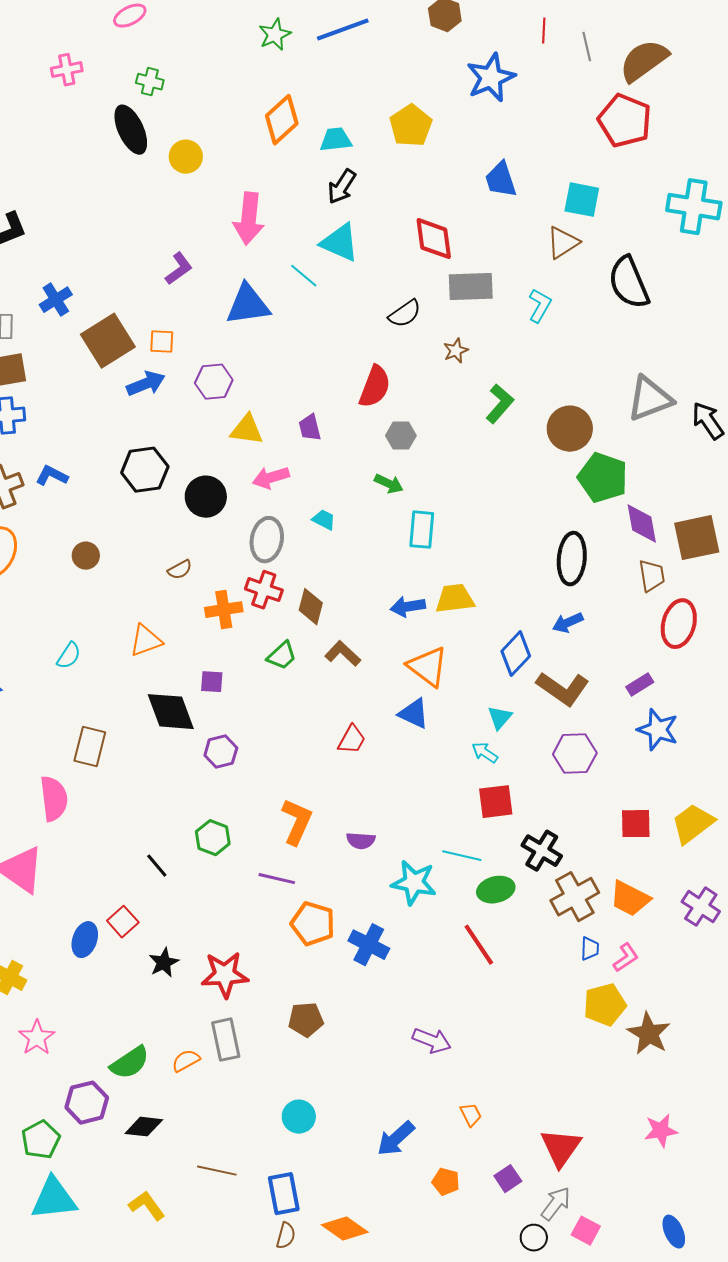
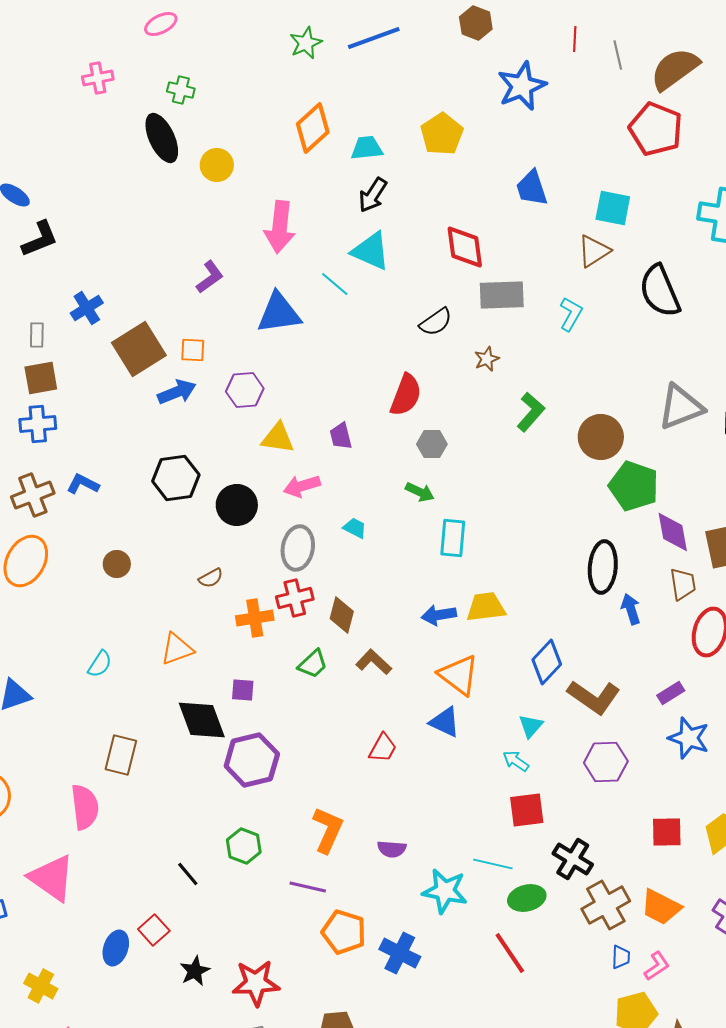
red cross: (264, 590) -> (295, 598), turned -33
blue arrow: (568, 623) -> (631, 609), moved, turned 96
purple hexagon: (221, 752) -> (252, 760), size x1.6

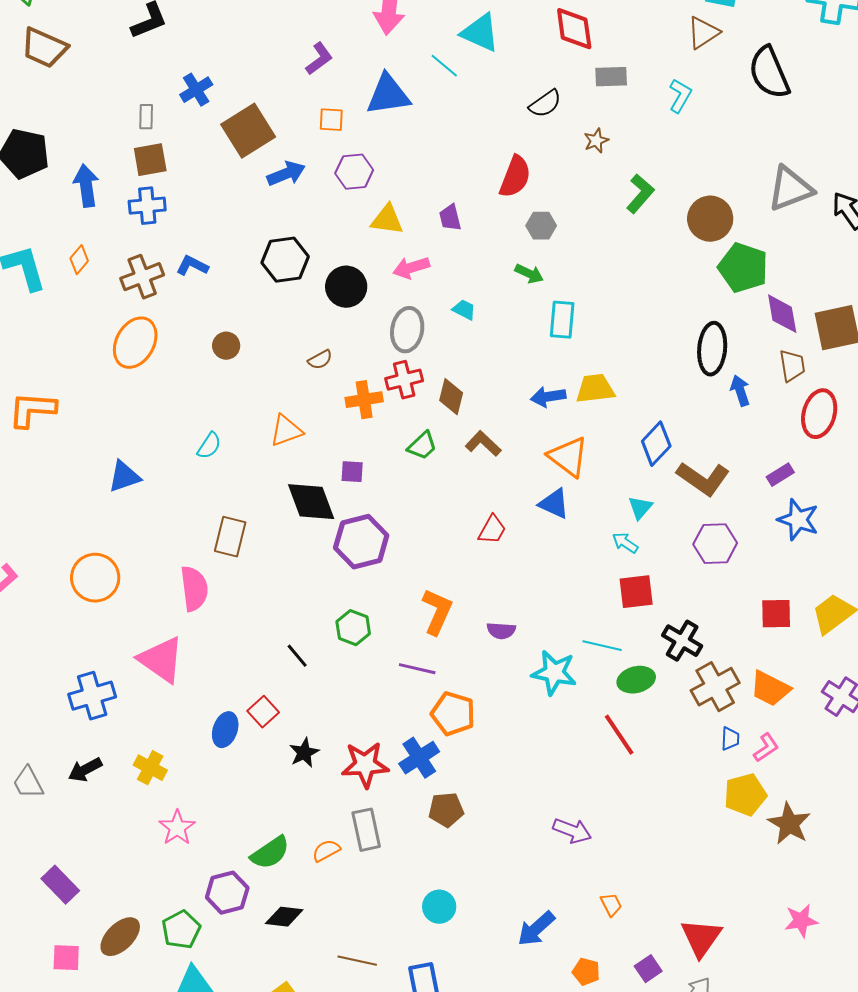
gray rectangle: (502, 295) -> (611, 77), size x0.7
orange square: (193, 350) -> (331, 120), moved
blue cross: (400, 953) -> (419, 758), moved, turned 30

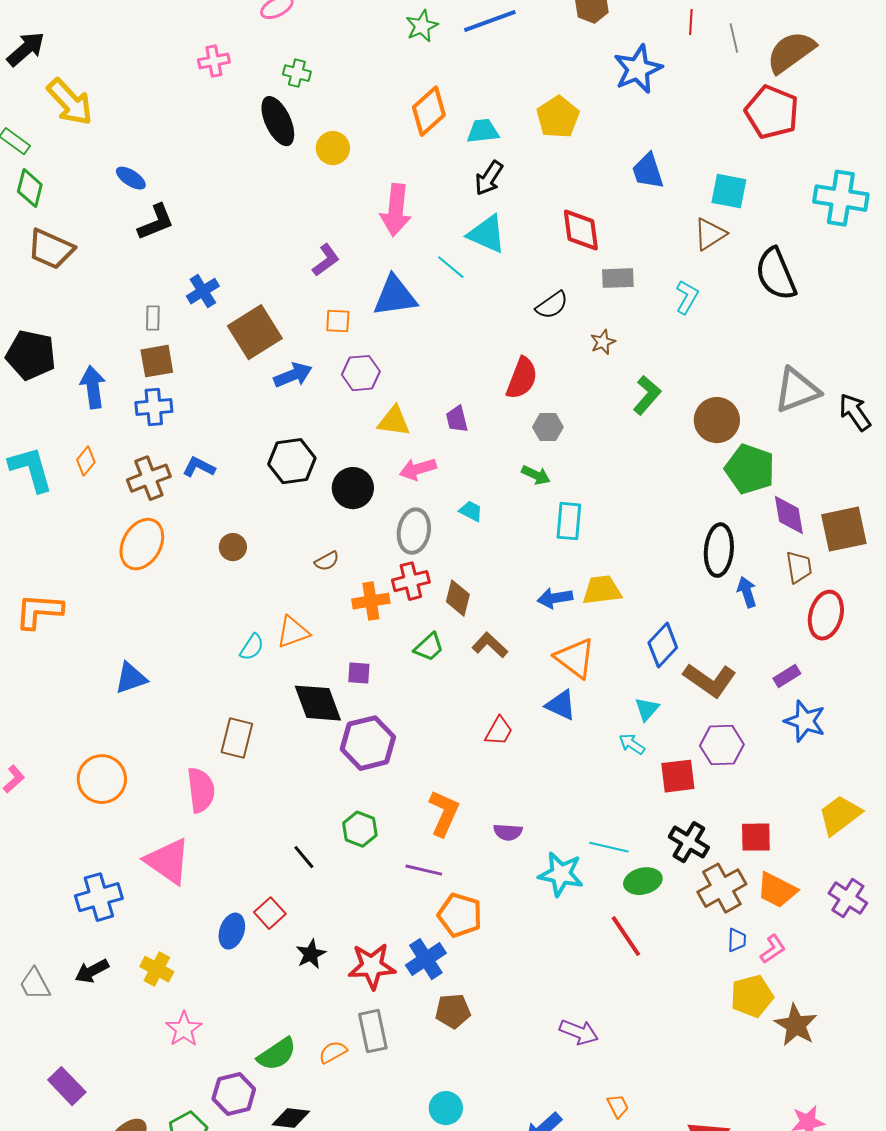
cyan semicircle: (209, 446) -> (252, 647), moved
red square: (636, 592) -> (678, 776), moved
red square: (776, 614) -> (756, 837), moved

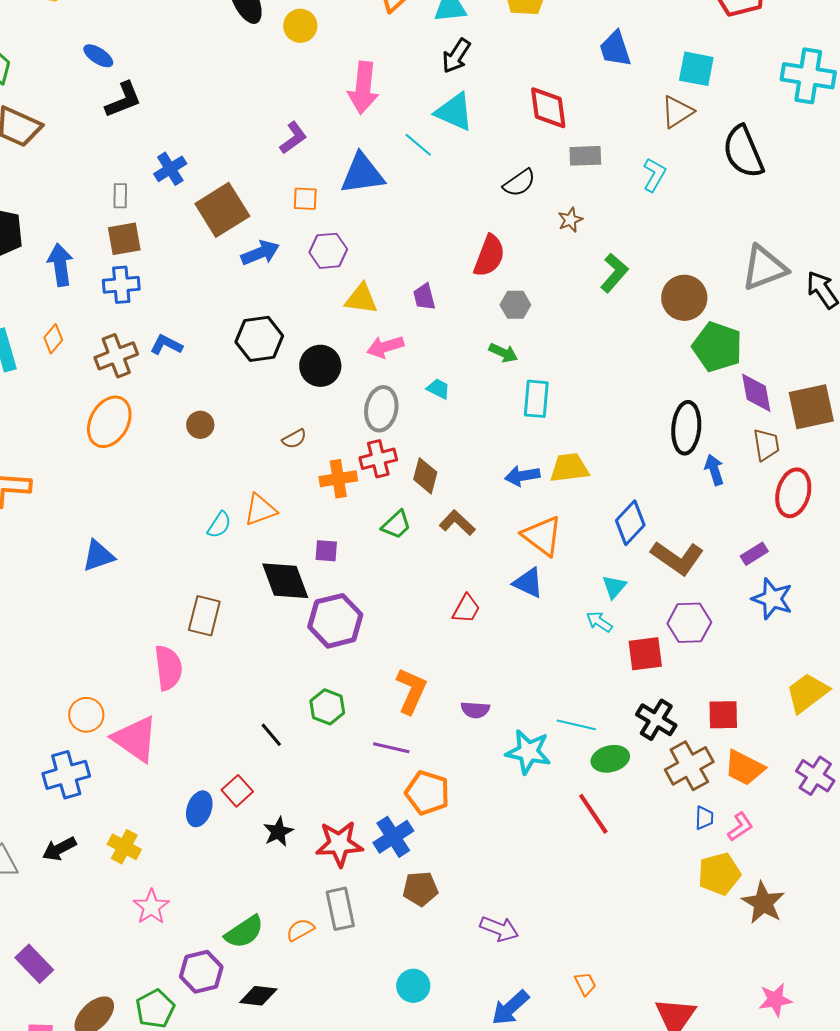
orange circle: (102, 779) -> (86, 715), moved, size x0.7
purple arrow: (579, 1032) -> (499, 929), moved

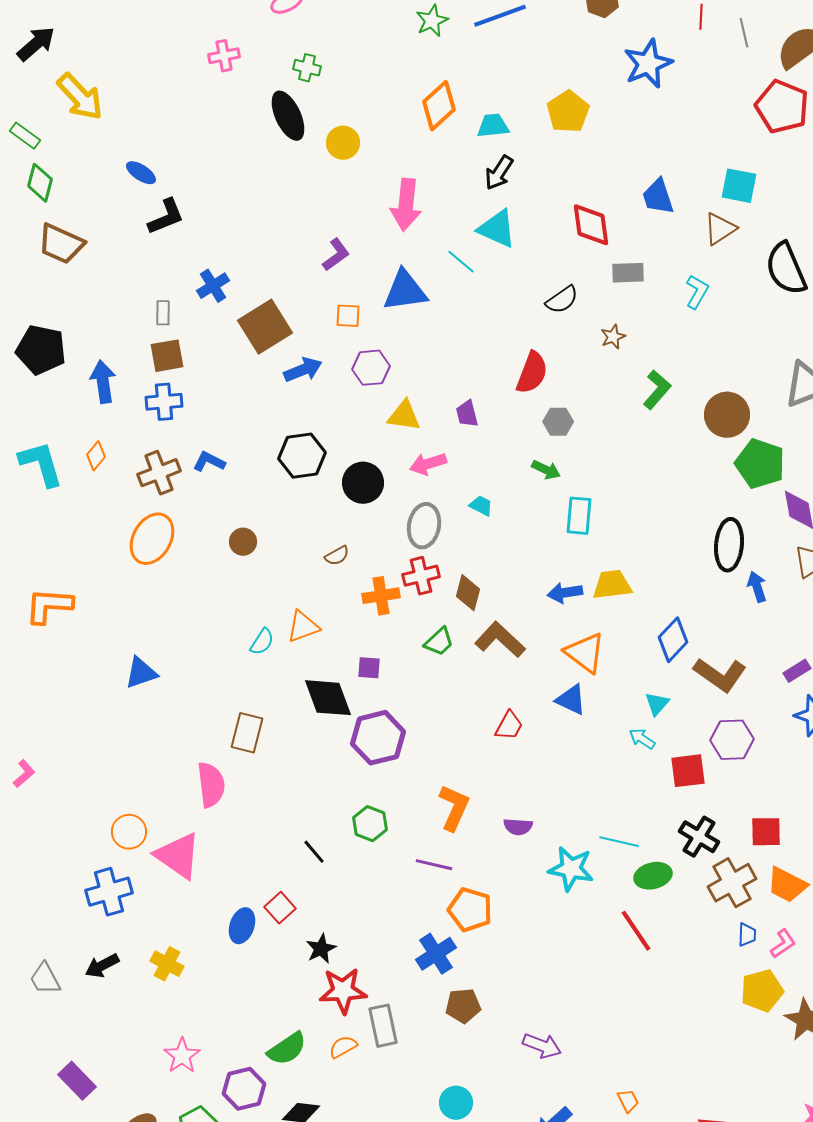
blue trapezoid: (615, 49) -> (658, 197), moved
brown L-shape: (457, 523) -> (500, 640), size x1.4
red star: (339, 844) -> (343, 991), moved
pink star: (151, 907) -> (182, 1056), moved

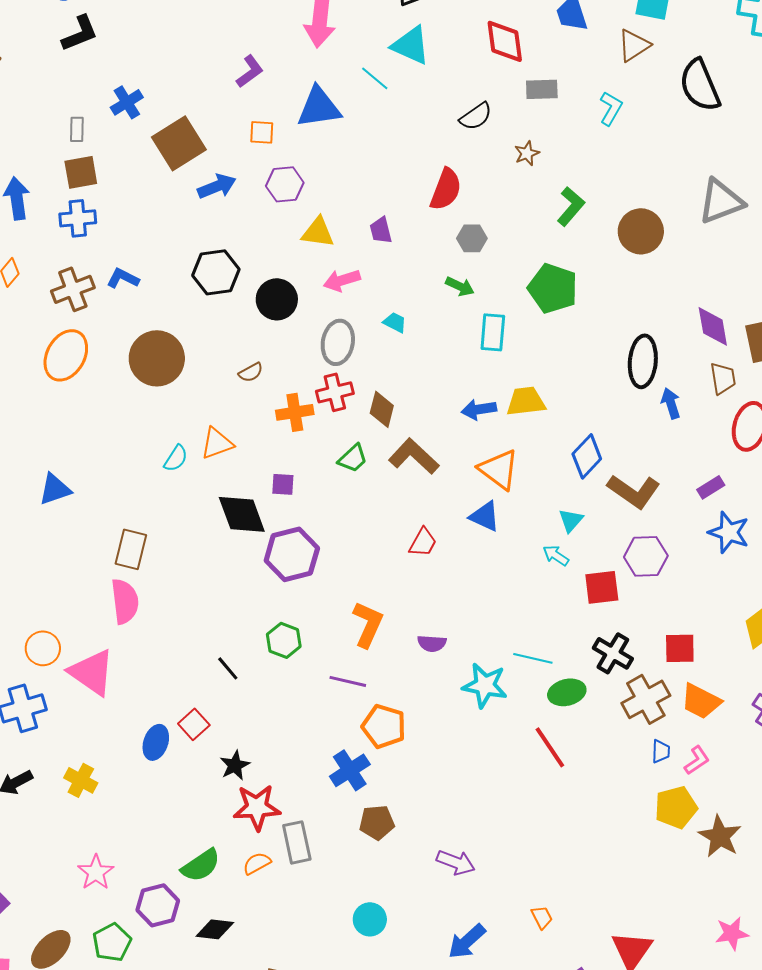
green pentagon: (760, 464) -> (553, 288), moved
brown circle: (243, 542) -> (157, 358), size x2.0
brown rectangle: (247, 733) -> (131, 549), moved

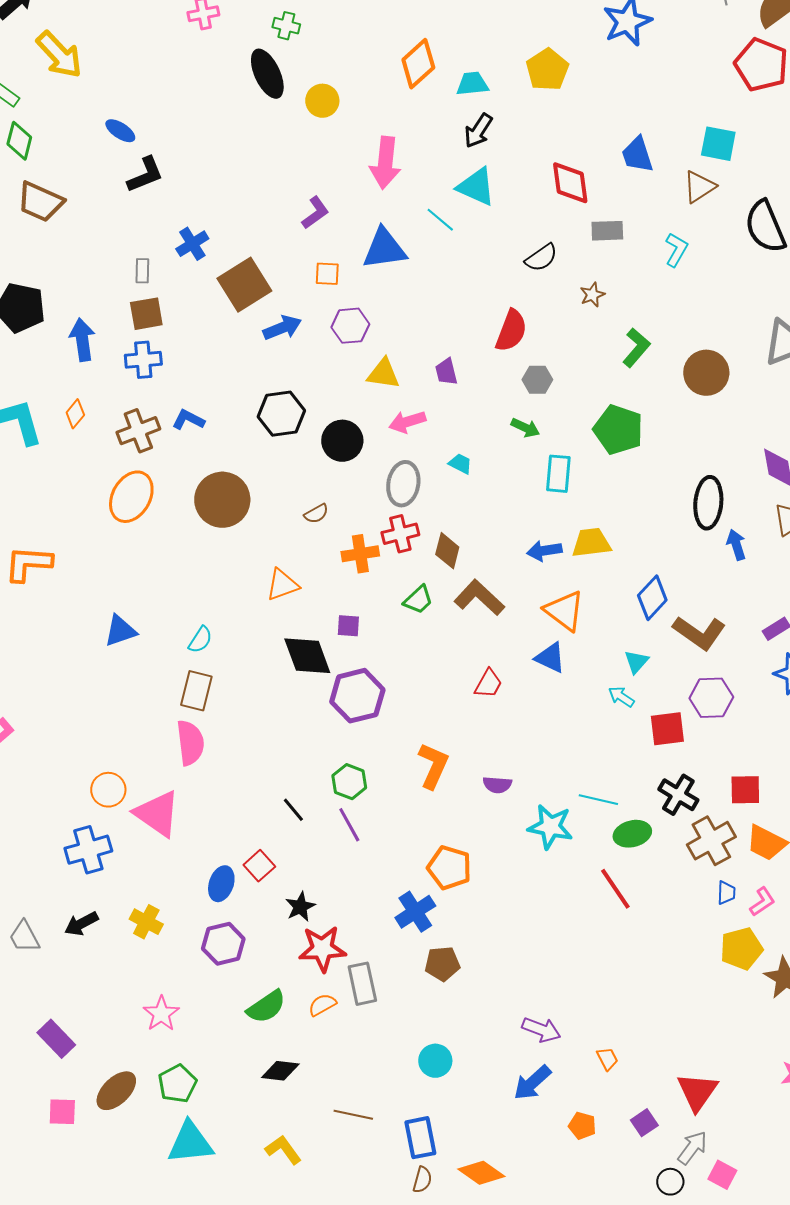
cyan semicircle: (176, 458) -> (200, 640), moved
purple line: (348, 681) -> (349, 825), moved, turned 48
purple arrow: (456, 862) -> (541, 1030), moved
purple hexagon: (158, 905) -> (223, 944), moved

